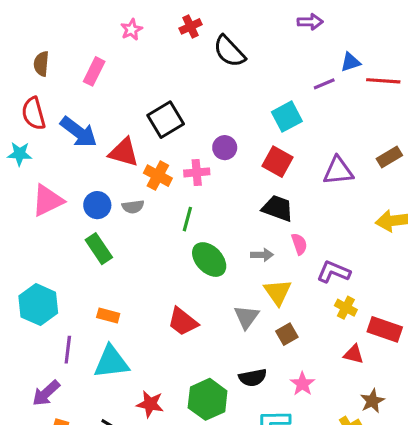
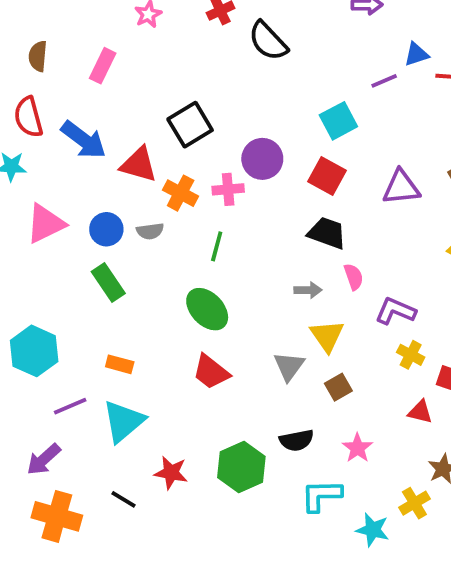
purple circle: (225, 148) -> (262, 159), size x1.4
green ellipse: (209, 260) -> (207, 309), moved
purple line: (68, 350) -> (70, 406), turned 60
cyan triangle: (111, 362) -> (123, 421), turned -33

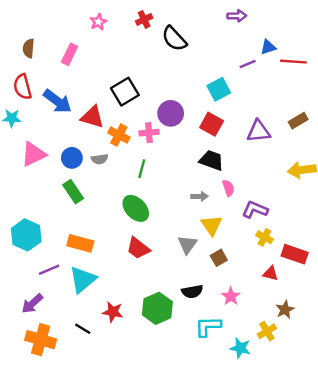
orange rectangle: (120, 364) -> (80, 243), size x1.5

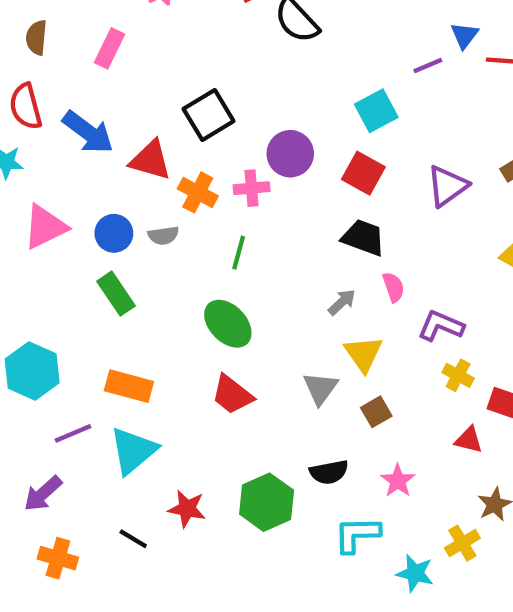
blue triangle: (268, 47) -> (464, 35), turned -35
purple triangle: (258, 131) -> (447, 186), turned -30
gray arrow: (200, 196) -> (342, 302), turned -42
orange cross: (41, 340) -> (58, 558), size x0.7

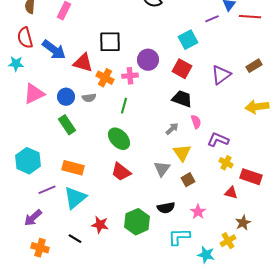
black square: (209, 115) -> (110, 42), turned 30

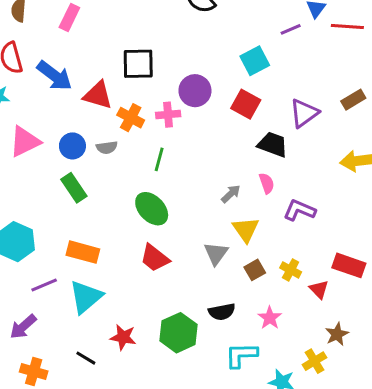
black trapezoid: (182, 99) -> (273, 144), moved
yellow cross: (226, 163) -> (291, 270), moved
red triangle: (231, 193) -> (319, 289), turned 32

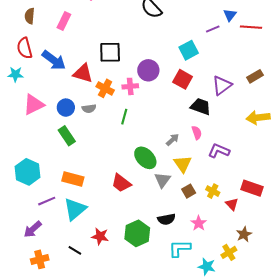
green ellipse: (152, 209) -> (145, 158), moved
orange cross: (34, 372) -> (40, 259), turned -30

